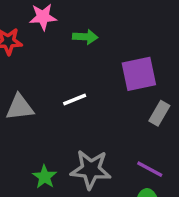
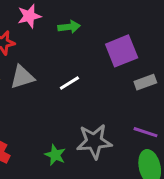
gray triangle: (20, 107) -> (22, 77), moved
gray rectangle: (159, 113) -> (145, 82), turned 50

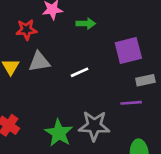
purple line: (145, 132) -> (131, 103), moved, turned -30
green star: (55, 155) -> (59, 133), size x1.5

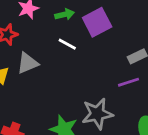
purple square: (128, 51) -> (97, 22), moved
white line: (79, 72) -> (67, 44), moved, turned 66

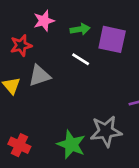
purple square: (97, 22) -> (112, 39), turned 36

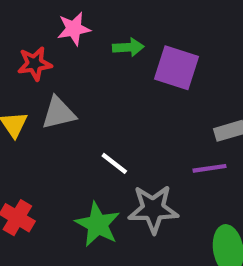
white line: (81, 59) -> (114, 163), moved

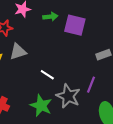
purple line: (209, 168) -> (91, 85), moved, turned -56
gray star: (153, 209) -> (68, 96), turned 30

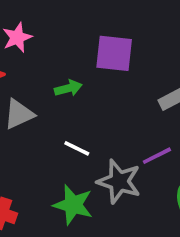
green arrow: (50, 17) -> (68, 88), moved
purple line: (91, 85) -> (157, 156), turned 49

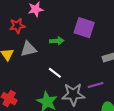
gray star: (119, 181) -> (73, 94), turned -30

